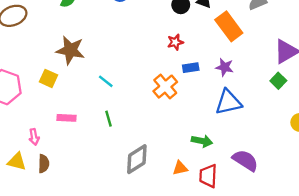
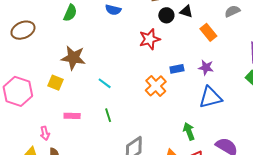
orange rectangle: (229, 26) -> (208, 32), size x0.7
red star: (175, 42) -> (150, 39), moved, size x1.5
green arrow: (202, 141) -> (189, 131), turned -120

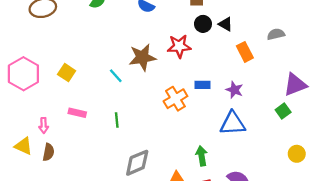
brown star: (73, 58) -> (142, 57), moved, turned -30
cyan line: (105, 83) -> (116, 76), moved

